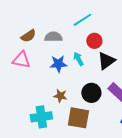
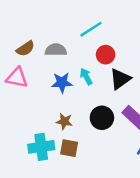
brown square: (78, 118) -> (69, 148), moved, size x0.7

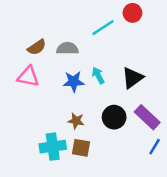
red circle: (106, 55) -> (132, 13), moved

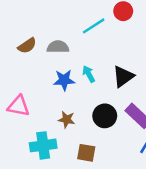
pink triangle: (28, 77) -> (18, 106), moved
brown square: (81, 148) -> (86, 153), moved

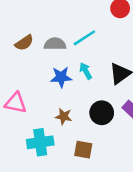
cyan line: (94, 26) -> (84, 38), moved

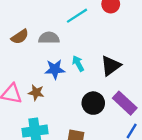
cyan line: (84, 38) -> (77, 16), moved
brown star: (64, 116) -> (36, 93), moved

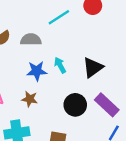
brown star: (36, 93) -> (30, 99), moved

